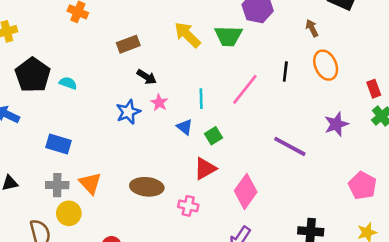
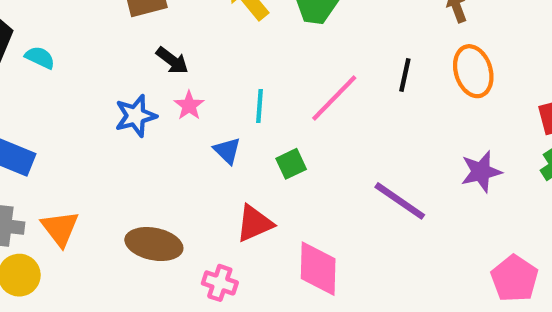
green square: (213, 136) -> (291, 164), moved
pink diamond: (246, 191) -> (318, 269), turned -40

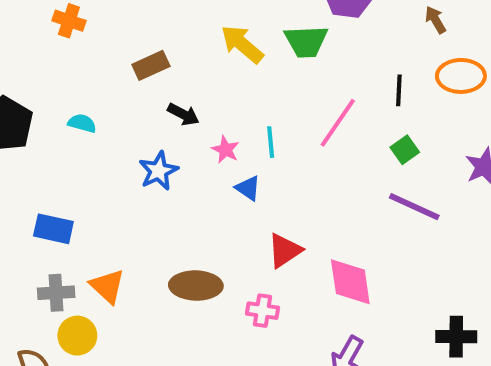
cyan semicircle: (40, 57) -> (82, 123), moved
orange ellipse: (473, 71) -> (461, 76), turned -63
pink star: (189, 105) -> (225, 150), moved
green square: (291, 164) -> (405, 150), moved

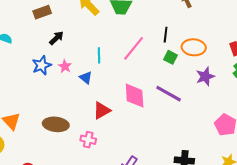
orange ellipse: (461, 76) -> (194, 47), moved
black arrow: (183, 114) -> (56, 38), turned -77
pink star: (225, 150) -> (65, 66), moved
green square: (405, 150) -> (170, 57), moved, turned -32
pink diamond: (350, 282) -> (135, 96), moved

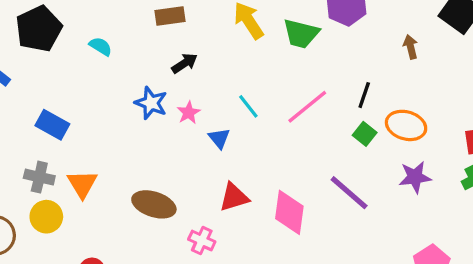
cyan line: (99, 55) -> (248, 106), turned -49
blue star: (42, 65) -> (151, 103), turned 30
pink diamond: (135, 96) -> (289, 212), moved

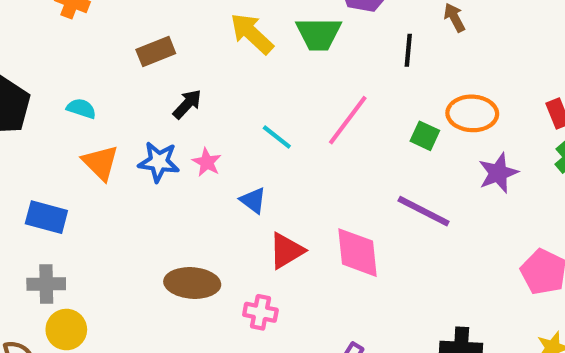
black line: (364, 95) -> (408, 50), moved
blue triangle: (219, 138) -> (253, 200), moved
orange triangle: (82, 184) -> (100, 163), moved

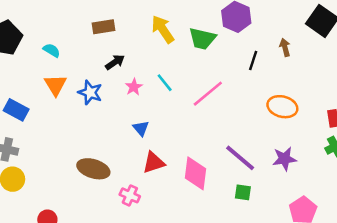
green square: (425, 136) -> (243, 192), moved, turned -30
cyan line: (277, 137) -> (165, 83), moved
pink star: (207, 162) -> (134, 87), moved
purple star: (498, 173) -> (284, 159), moved

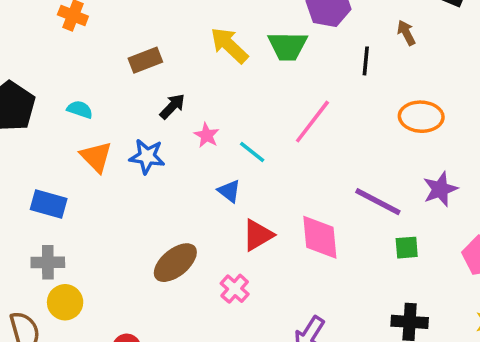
cyan line: (165, 83) -> (252, 152), moved
brown ellipse: (93, 169) -> (175, 263), turned -44
green square: (243, 192) -> (407, 248), moved
pink cross: (130, 195) -> (235, 289), turned 30

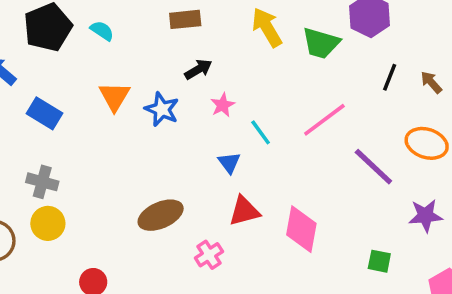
brown arrow: (406, 33) -> (431, 82), moved, turned -30
cyan semicircle: (80, 109) -> (102, 31), moved
purple line: (378, 202) -> (373, 167), moved
blue rectangle: (49, 204) -> (45, 113), moved

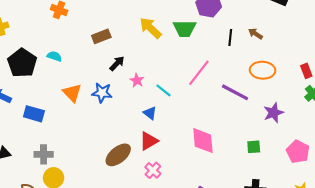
red triangle: (244, 211) -> (149, 141), moved

